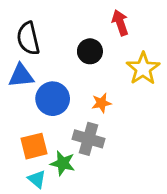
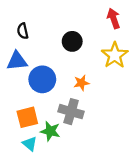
red arrow: (120, 23) -> (114, 18), moved
black semicircle: (28, 38) -> (23, 31), size x0.6

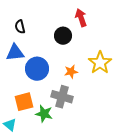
red arrow: (114, 18) -> (81, 18), moved
yellow star: (115, 55) -> (100, 63), moved
cyan triangle: (30, 144) -> (10, 125), moved

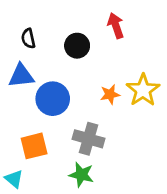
black circle: (63, 36) -> (77, 46), moved
orange star: (71, 72) -> (110, 94), moved
green star: (44, 114) -> (81, 175), moved

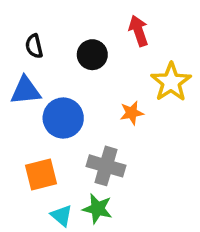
yellow star: (143, 90) -> (171, 82), moved
cyan triangle: (14, 179) -> (61, 216), moved

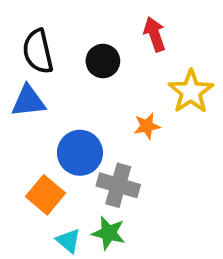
black semicircle: (34, 46) -> (38, 51), size x1.6
blue circle: (63, 118) -> (80, 153), moved
orange square: (41, 174) -> (46, 195), turned -36

